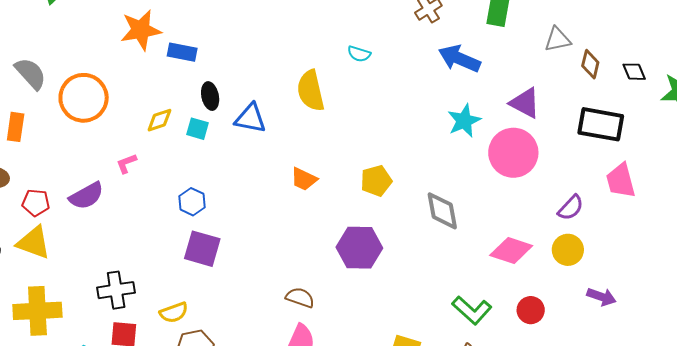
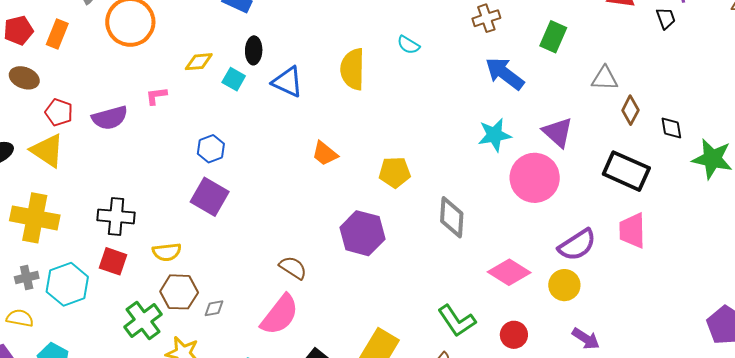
purple semicircle: (571, 208) -> (577, 245), size x1.4

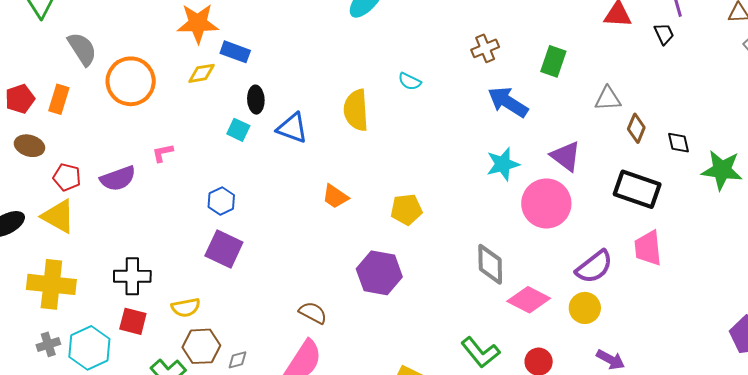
yellow diamond: (199, 62) -> (201, 73), moved
gray diamond: (452, 217) -> (490, 264), moved

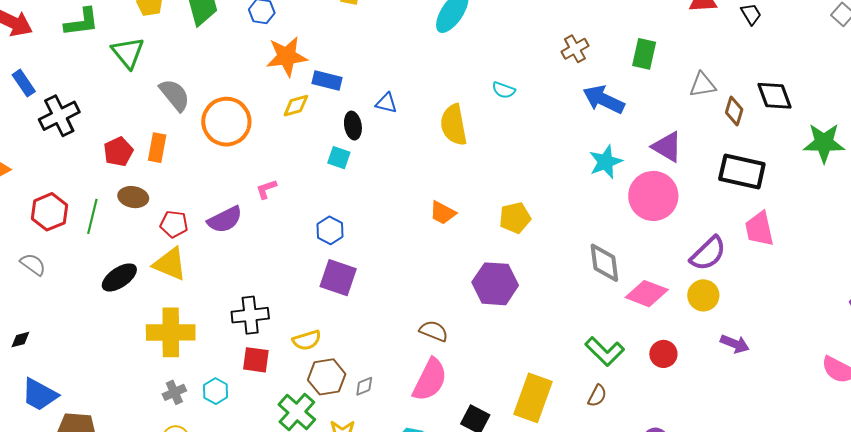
blue triangle: (292, 128) -> (386, 103), moved, size x0.7
black diamond: (679, 143) -> (775, 96), moved, size x1.5
cyan hexagon: (89, 348) -> (216, 391), size x0.6

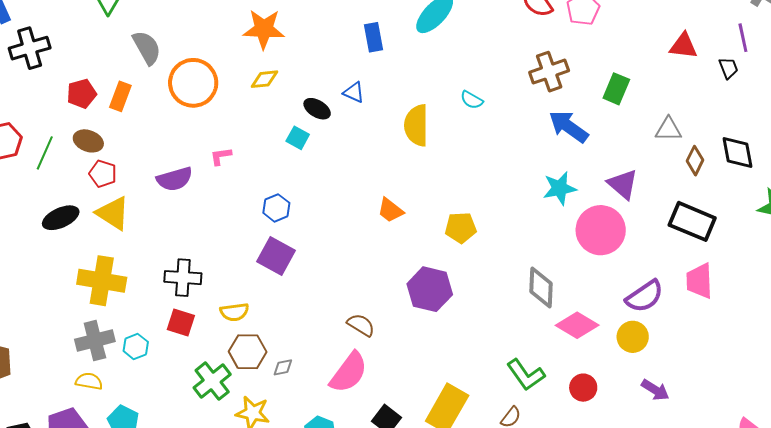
brown cross: (575, 49) -> (549, 72), size x1.4
blue rectangle: (327, 80) -> (374, 37), moved, turned 56
black ellipse: (353, 126) -> (317, 109), turned -60
red pentagon: (174, 224) -> (103, 174), moved
gray cross: (174, 392) -> (95, 340), size x1.6

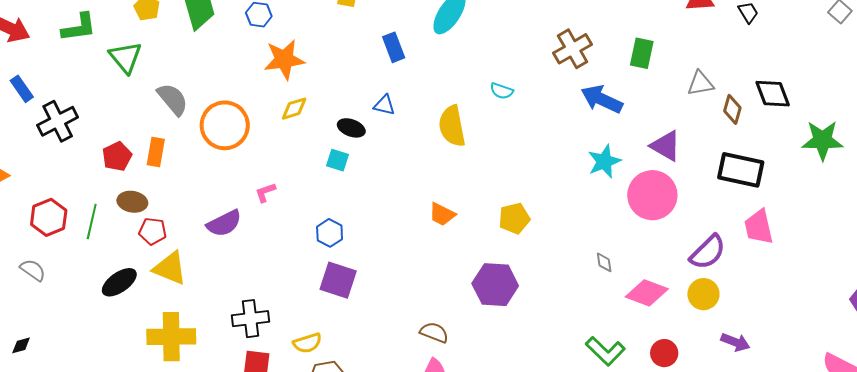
gray diamond: (541, 287) -> (604, 262), size x0.5

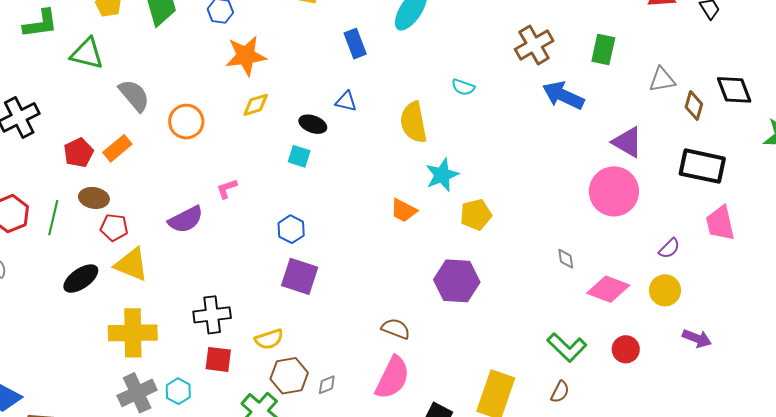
green triangle: (125, 57) -> (87, 54), turned -36
orange circle: (225, 125) -> (186, 122), size x0.7
orange rectangle: (156, 152) -> (117, 148), turned 40
cyan star: (604, 161) -> (442, 175), moved
purple semicircle: (708, 252) -> (669, 248), size x0.6

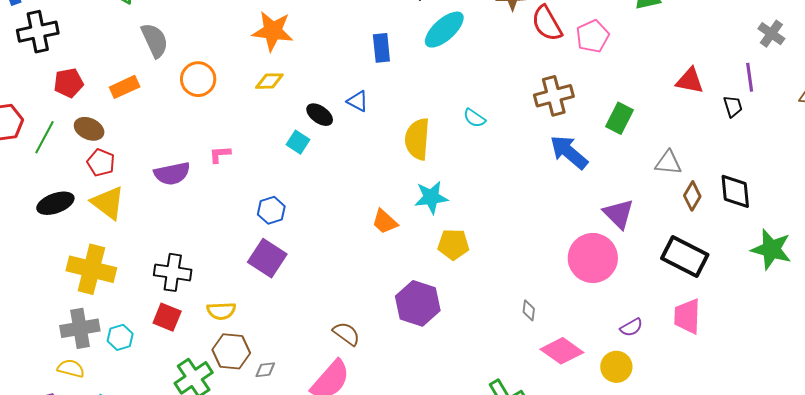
red pentagon: (79, 153) -> (69, 83), moved

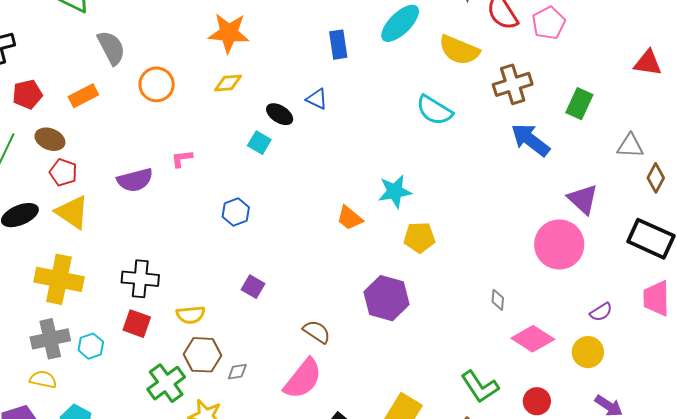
cyan semicircle: (474, 118) -> (434, 110), size x1.6
yellow semicircle: (417, 139) -> (459, 50), moved, turned -69
purple square: (267, 258) -> (253, 287), moved, size x0.6

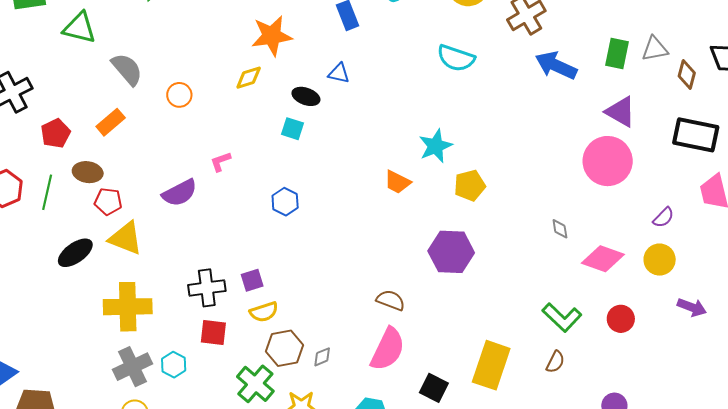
orange star: (229, 33) -> (272, 36), moved
orange circle: (157, 84) -> (179, 95), size x0.7
green rectangle: (579, 104) -> (617, 54), moved
purple square: (253, 287) -> (252, 280), moved, turned -35

